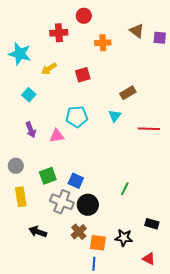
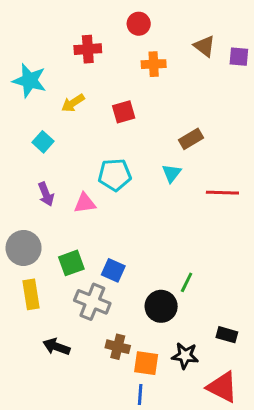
red circle: (84, 16) -> (139, 24), moved
gray circle: (16, 166) -> (24, 248), size x1.5
black circle: (88, 205) -> (161, 306), moved
brown cross: (79, 232) -> (118, 347), turned -35
red triangle: (149, 259) -> (222, 387), size x1.6

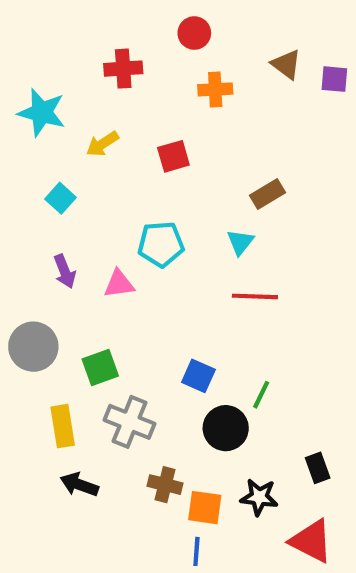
red line: (222, 193) -> (255, 296), moved
blue square: (113, 270) -> (198, 376), moved
yellow rectangle: (31, 294) -> (63, 426), moved
black rectangle: (227, 335) -> (318, 468), turned 54

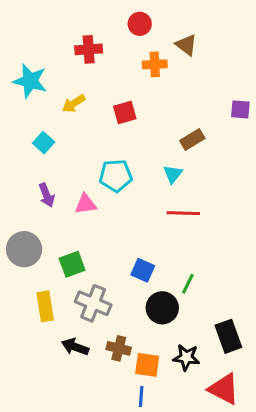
brown triangle: (286, 64) -> (186, 45), moved
purple square: (334, 79) -> (240, 109), moved
black rectangle: (318, 468) -> (228, 336), size x1.5
black arrow: (79, 485) -> (75, 347), moved

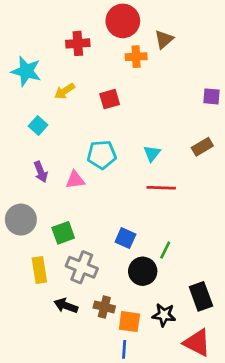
red circle: (140, 24) -> (123, 21), size x1.6
brown triangle: (186, 45) -> (164, 39), turned 42
brown rectangle: (192, 140) -> (202, 147), moved

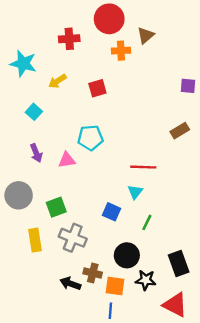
cyan triangle: (152, 153) -> (135, 192), moved
black circle: (143, 271) -> (127, 255), moved
black arrow: (66, 306) -> (70, 284), moved

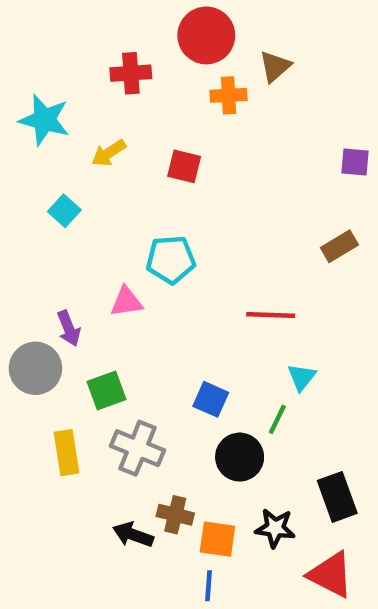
red square: (97, 88) -> (184, 166), turned 30
purple arrow: (36, 153) -> (69, 328), moved
cyan triangle: (135, 192) -> (302, 377), moved
black circle: (127, 255) -> (240, 457), moved

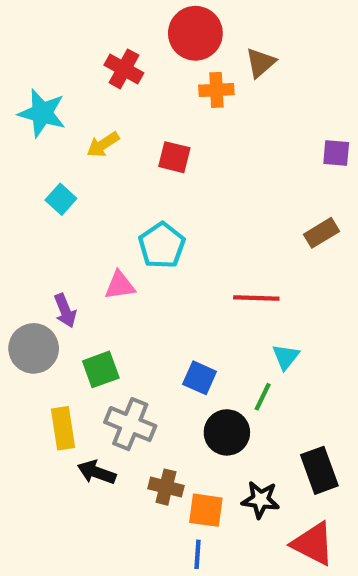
red cross: (131, 73) -> (124, 69), turned 33
cyan pentagon: (171, 260) -> (162, 245), turned -30
black arrow: (133, 535) -> (97, 472), moved

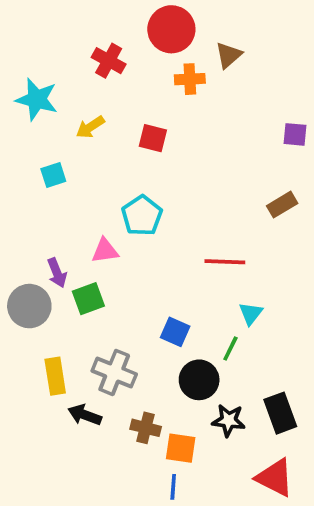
cyan square: (61, 199) -> (53, 175), turned 30
green square: (101, 369) -> (88, 299), moved
black star: (261, 500) -> (229, 420), moved

